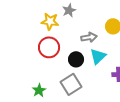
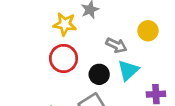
gray arrow: (89, 37) -> (116, 45), turned 35

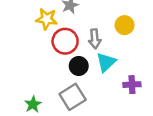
gray arrow: (116, 45) -> (95, 39), turned 60
red circle: (64, 58) -> (65, 41), moved

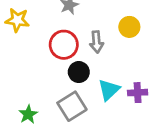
yellow star: (47, 19) -> (17, 20), moved
cyan triangle: (106, 62) -> (109, 90), moved

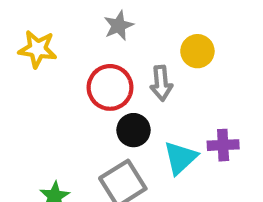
yellow circle: (129, 27) -> (197, 51), moved
purple cross: (138, 93) -> (223, 145), moved

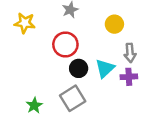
gray arrow: (161, 83) -> (130, 53), moved
cyan triangle: (180, 158) -> (105, 68), moved

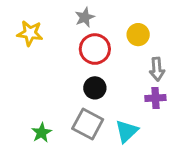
red circle: (65, 44) -> (95, 49), moved
cyan triangle: (105, 68) -> (127, 131), moved
gray square: (73, 98) -> (88, 124), turned -30

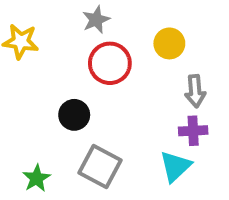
black circle: (95, 88) -> (74, 115), moved
cyan triangle: (127, 131) -> (175, 166), moved

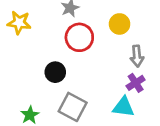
purple cross: (193, 131) -> (136, 83), turned -30
cyan triangle: (175, 166) -> (124, 107), turned 50

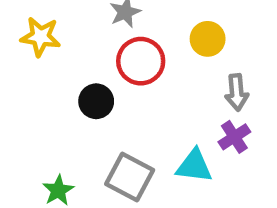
black circle: (55, 72) -> (96, 101), moved
cyan triangle: (124, 107) -> (194, 166), moved

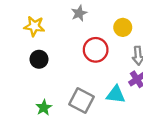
red circle: (141, 61) -> (96, 50), moved
black circle: (96, 101) -> (39, 59), moved

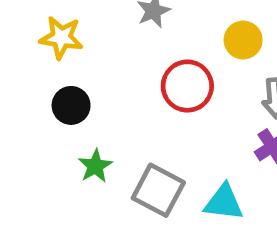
cyan triangle: (116, 95) -> (224, 202), moved
green star: (44, 108) -> (95, 166), moved

